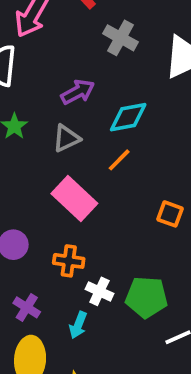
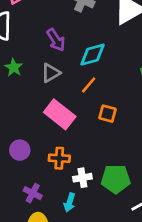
purple arrow: (78, 92) -> (56, 40), turned 90
orange square: (170, 214) -> (108, 114), moved
white cross: (99, 291) -> (82, 178), turned -30

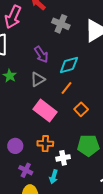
orange square: (108, 114) -> (81, 109), turned 32
purple circle: (20, 150) -> (15, 146), moved
green pentagon: (116, 179) -> (88, 145), moved

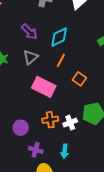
white cross: (63, 158) -> (70, 123), moved

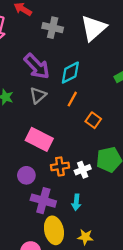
purple arrow: (29, 32) -> (37, 66), size x1.4
pink rectangle: (44, 87) -> (39, 139), moved
purple cross: (36, 150) -> (43, 201), size x1.5

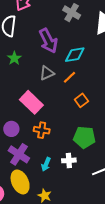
gray triangle: (38, 95) -> (47, 73), moved
white cross: (83, 170) -> (69, 160), moved
yellow ellipse: (54, 230) -> (20, 182), turned -30

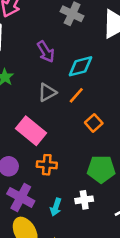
purple arrow: (48, 41) -> (46, 52), size x0.7

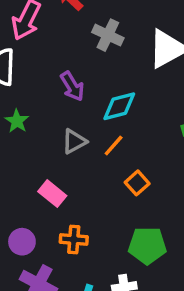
pink rectangle: (31, 131) -> (52, 194), size x0.7

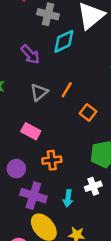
cyan diamond: (119, 106) -> (64, 41), moved

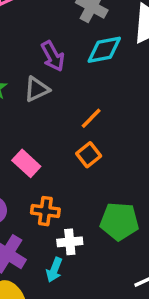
gray triangle: (39, 92) -> (37, 89), moved
orange square: (88, 113) -> (89, 155), moved
white cross: (93, 186) -> (70, 242), moved

